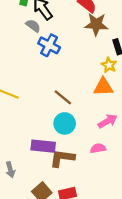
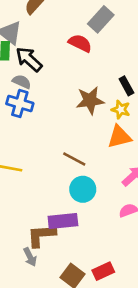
brown star: (96, 24) -> (90, 100), moved
blue cross: (49, 45) -> (20, 104), moved
brown L-shape: (62, 158) -> (41, 235), moved

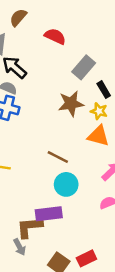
gray rectangle: (101, 19) -> (84, 67), moved
red semicircle: (80, 43) -> (55, 36), moved
orange triangle: (119, 137) -> (98, 136), turned 30

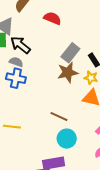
gray rectangle: (84, 67) -> (70, 53), moved

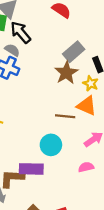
brown star: (68, 72) -> (66, 73), turned -30
brown line: (59, 117) -> (65, 116), moved, turned -30

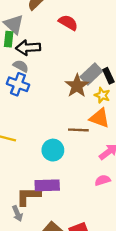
black arrow: (21, 32) -> (28, 48), turned -50
gray rectangle: (74, 52) -> (91, 74), moved
cyan circle: (51, 145) -> (53, 150), moved

